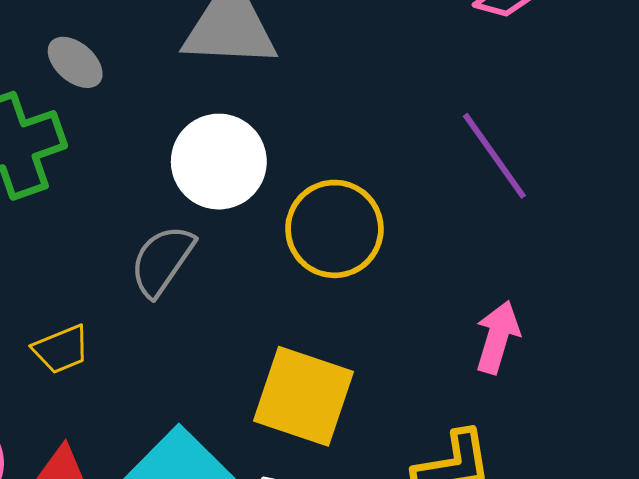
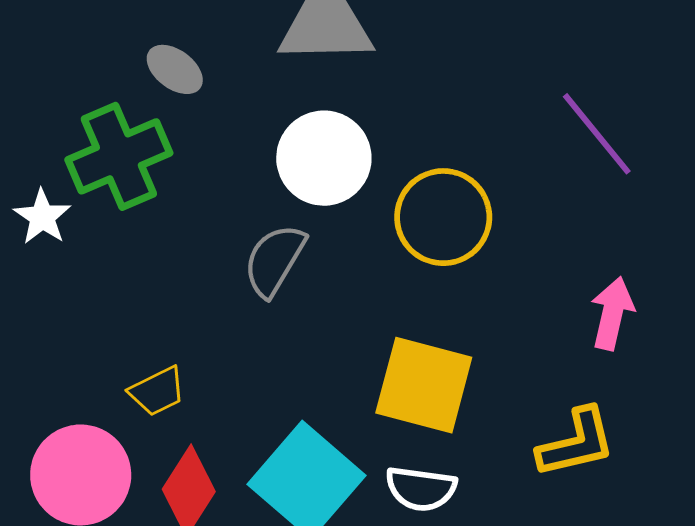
yellow trapezoid: (61, 349) -> (157, 391), moved

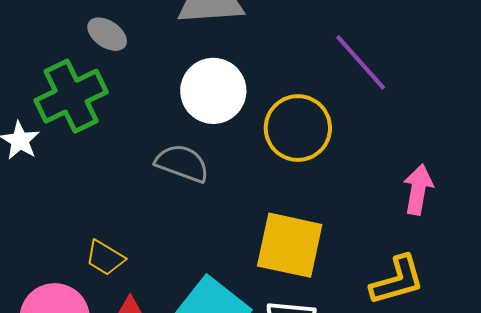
purple line: (597, 134) -> (361, 62), moved
gray semicircle: (274, 260) -> (182, 163), turned 82
yellow trapezoid: (157, 391) -> (105, 258), turned 60

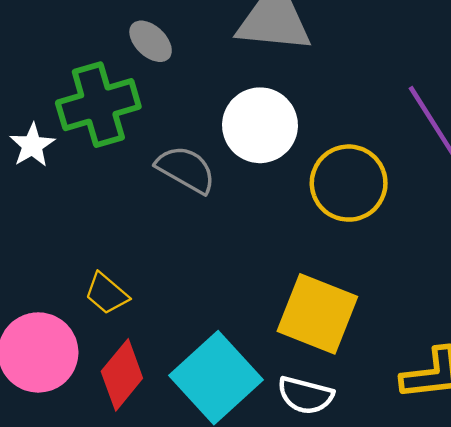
gray semicircle: (182, 163) -> (186, 169), moved

